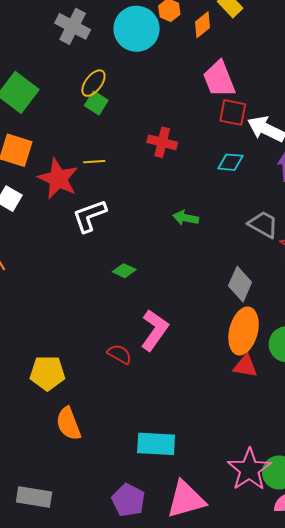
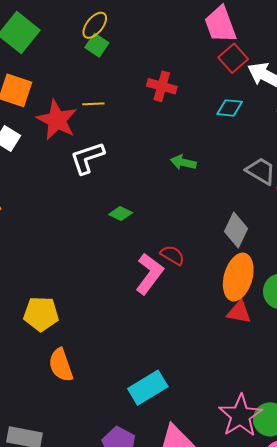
red square: (233, 112) -> (233, 58), turned 36
red semicircle: (119, 354) -> (172, 255), moved
cyan rectangle: (156, 444) -> (148, 388), turned -36

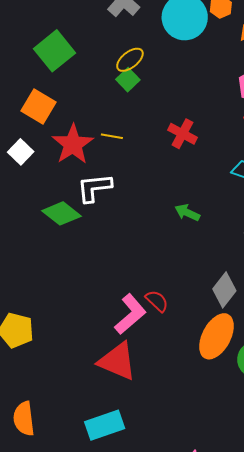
green diamond: (121, 214) -> (61, 213), moved, size x1.6
red triangle: (239, 312) -> (117, 361), moved, size x1.6
orange semicircle: (61, 365) -> (24, 419), moved

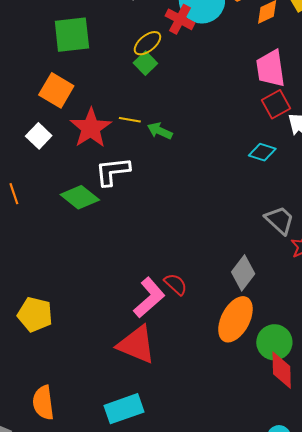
green square: (54, 51) -> (72, 35), turned 33
red cross: (183, 134) -> (180, 19), moved
green arrow: (187, 213) -> (160, 131), moved

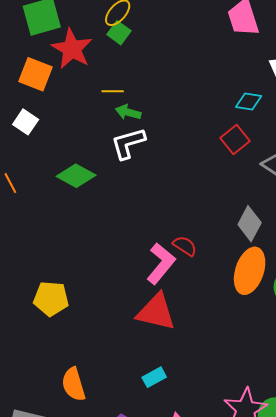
red square: (276, 104) -> (235, 139), moved
red star: (91, 128) -> (72, 49), moved
green arrow: (160, 131) -> (128, 112), moved
white L-shape: (113, 171) -> (128, 143), moved
cyan rectangle: (124, 409) -> (154, 377), size x0.6

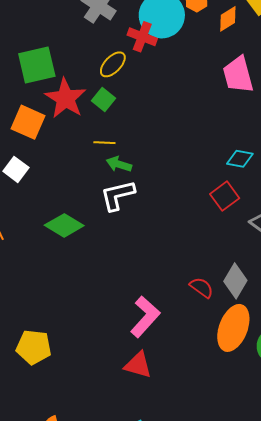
green square: (119, 33) -> (104, 100), moved
red semicircle: (185, 246) -> (202, 288), moved
red triangle: (156, 312) -> (138, 365), size x0.7

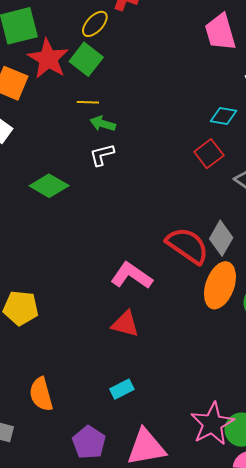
green square: (104, 100) -> (86, 59), size x1.4
white L-shape: (118, 195) -> (102, 155), size x0.7
red semicircle: (202, 288) -> (187, 246), size x1.8
pink L-shape: (145, 317) -> (132, 276), turned -96

